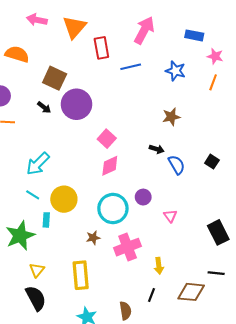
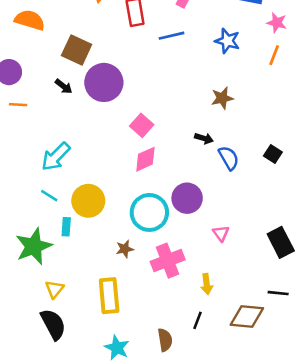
purple circle: (143, 197) -> (187, 198), size x1.5
pink triangle: (170, 216) -> (221, 233), moved

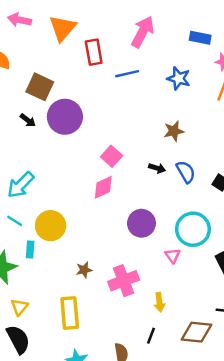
pink square: (142, 125) -> (112, 156), moved
blue semicircle: (229, 158) -> (186, 172), moved
cyan circle: (149, 212) -> (193, 229), moved

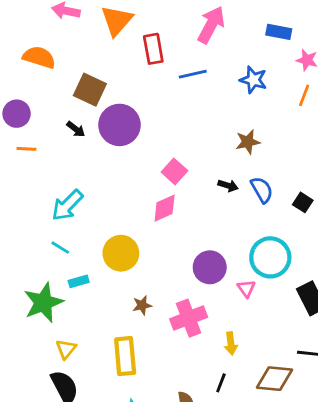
purple circle: (141, 223) -> (210, 267), moved
yellow circle: (51, 226) -> (121, 253), moved
cyan rectangle: (30, 250) -> (79, 281), turned 70

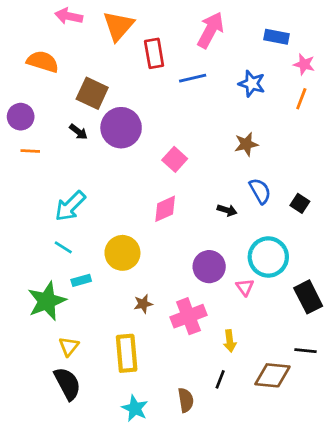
pink square: (174, 171) -> (175, 159), moved
black arrow: (228, 186) -> (227, 210), moved

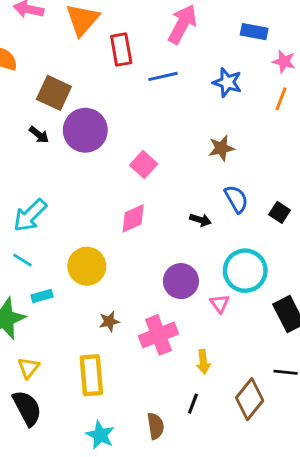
brown diamond: (272, 375) -> (250, 399), turned -57

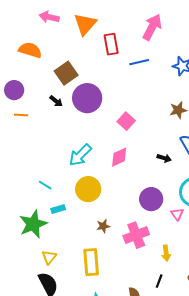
brown square: (54, 93) -> (66, 73), turned 30
cyan arrow: (30, 215) -> (80, 155), moved

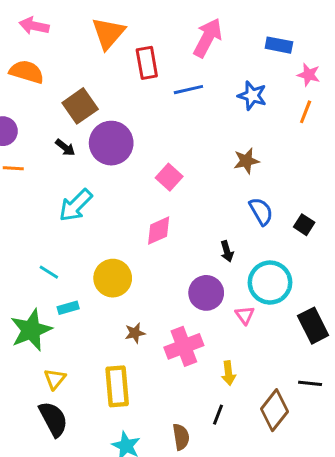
pink arrow: (49, 17) -> (34, 26), moved
cyan arrow: (80, 155) -> (76, 205), moved
black arrow: (164, 158) -> (227, 251), moved, turned 56

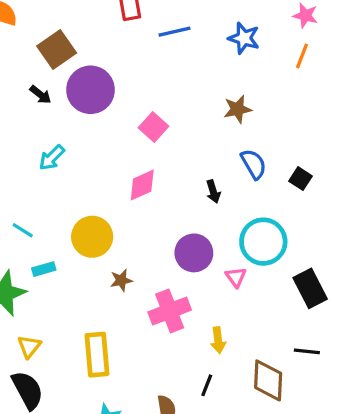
cyan arrow: (76, 205) -> (52, 158), size x0.7
black arrow: (227, 251) -> (213, 192), moved
brown star: (135, 333) -> (121, 280), moved
brown diamond: (274, 410) -> (268, 380), turned -36

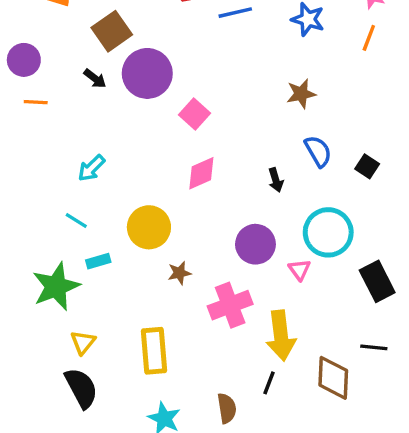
pink square: (153, 127) -> (195, 114), moved
cyan arrow: (52, 158) -> (91, 168), moved
yellow arrow: (218, 340) -> (281, 336), size x1.8

